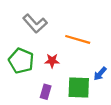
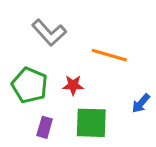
green square: (79, 87) -> (91, 123), moved
purple rectangle: (46, 92) -> (45, 127), moved

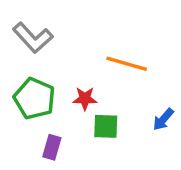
gray L-shape: (49, 33) -> (33, 38), moved
green square: (91, 123) -> (106, 126), moved, size x0.7

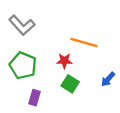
red star: (85, 99) -> (64, 61), moved
green square: (106, 126) -> (70, 84), turned 30

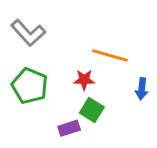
blue arrow: (108, 79) -> (142, 89), moved, turned -35
purple rectangle: (34, 98) -> (69, 128), moved, turned 56

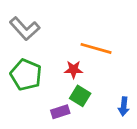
blue arrow: (142, 89) -> (124, 106), moved

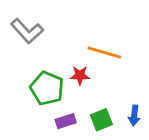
green pentagon: (26, 75) -> (47, 88), moved
green square: (80, 96) -> (101, 120), moved, turned 36

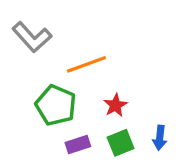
orange line: (104, 53) -> (86, 64), moved, turned -36
red star: (80, 75) -> (115, 105), moved, turned -30

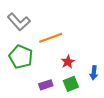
green pentagon: (56, 105) -> (21, 57), moved
blue arrow: (160, 138) -> (94, 73), moved

